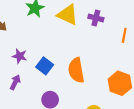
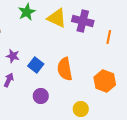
purple cross: (96, 18) -> (83, 21), size x1.5

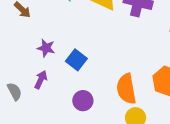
orange semicircle: (65, 69) -> (126, 89), moved

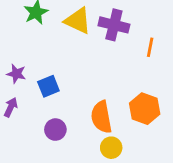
blue square: (76, 60) -> (48, 86), turned 30

